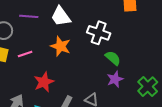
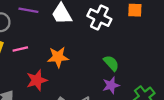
white cross: (99, 33) -> (99, 18), moved
orange star: (61, 46) -> (58, 57), moved, turned -30

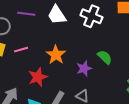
orange star: (58, 57) -> (56, 55), turned -30
purple star: (111, 85) -> (84, 68), moved

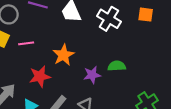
green semicircle: (105, 57) -> (117, 66), turned -56

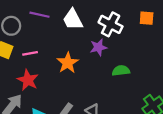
purple star: (92, 75) -> (98, 47), moved
red star: (40, 76) -> (28, 80), moved, turned -30

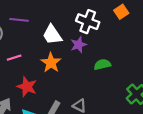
orange square: (147, 18) -> (121, 12), turned -32
white trapezoid: (73, 19) -> (52, 35), moved
red star: (28, 80) -> (27, 87), moved

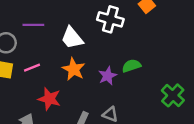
purple star: (79, 45) -> (108, 76), moved

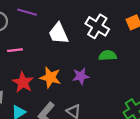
green semicircle: (131, 66) -> (108, 56), moved
orange star: (74, 69) -> (50, 77), moved, turned -30

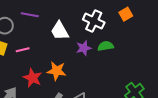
purple star: (81, 76) -> (84, 48), moved

